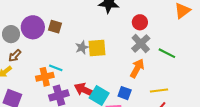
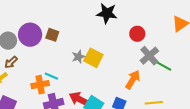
gray cross: (141, 43) -> (149, 56), moved
yellow square: (97, 48) -> (93, 58), turned 30

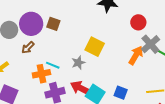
gray star: (78, 57) -> (78, 63), moved
brown arrow: (11, 62) -> (28, 48), moved
orange arrow: (133, 80) -> (136, 55), moved

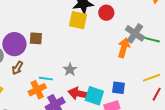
red circle: (138, 22) -> (106, 13), moved
yellow square: (95, 47) -> (78, 20), moved

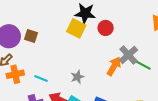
gray star: (70, 70) -> (77, 77), moved
cyan line: (46, 79) -> (41, 78), moved
orange cross: (37, 90) -> (15, 74), moved

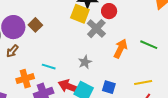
brown square: (31, 36) -> (35, 25), turned 32
gray cross: (128, 55) -> (96, 29), moved
orange cross: (15, 74) -> (25, 79), moved

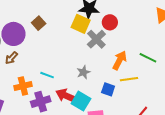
brown square: (35, 25) -> (39, 23), moved
yellow line: (143, 83) -> (129, 79), moved
blue square: (109, 87) -> (108, 89), moved

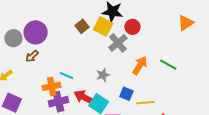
brown square: (39, 23) -> (82, 26), moved
yellow line: (129, 79) -> (145, 103), moved
orange cross: (23, 86) -> (52, 86), moved

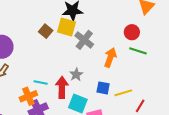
red circle: (132, 27) -> (132, 32), moved
red arrow: (84, 97) -> (62, 87), moved, turned 75

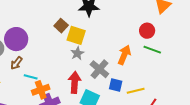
yellow square: (66, 27) -> (76, 35), moved
gray cross: (84, 40) -> (99, 69), moved
gray star: (76, 74) -> (77, 53), moved
cyan line: (41, 83) -> (31, 77), moved

